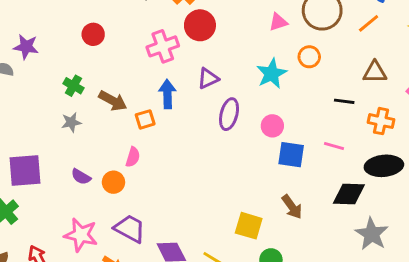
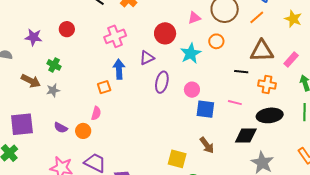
red circle: (200, 25) -> (165, 33), moved
purple star: (26, 47) -> (34, 37), moved
brown triangle: (375, 72) -> (262, 51), size x1.4
brown arrow: (113, 101) -> (31, 81), moved

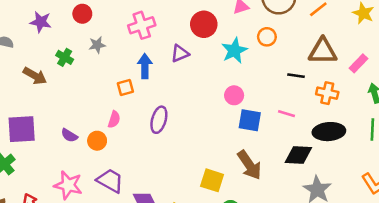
purple ellipse: (162, 82) -> (159, 120), moved
gray star: (53, 90) -> (97, 45), moved
brown arrow: (207, 145) -> (249, 165), size x1.4

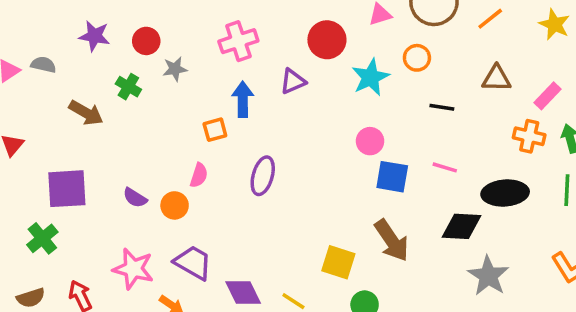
red circle: (82, 14) -> (146, 41), moved
brown triangle: (323, 51) -> (496, 78), size x0.7
black line: (296, 76) -> (442, 107), moved
orange cross: (327, 93) -> (529, 136), moved

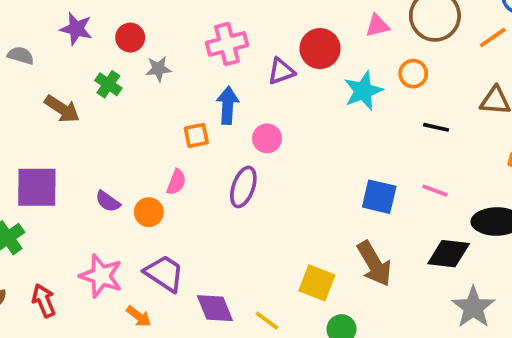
purple triangle: (293, 81) -> (281, 71), moved
pink circle: (370, 141) -> (267, 138), moved

